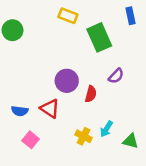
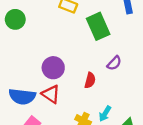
purple circle: (67, 81) -> (53, 68), moved
blue semicircle: (20, 111) -> (22, 96), size x1.6

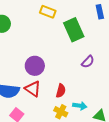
red semicircle: (90, 80) -> (61, 91), moved
cyan arrow: (105, 114) -> (80, 106), turned -112

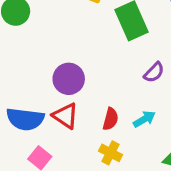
cyan arrow: (80, 106) -> (144, 119), moved, turned -40

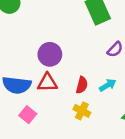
red triangle: (65, 116) -> (47, 83), turned -35

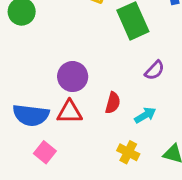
red semicircle: (82, 85) -> (113, 103), moved
yellow cross: (82, 111) -> (128, 152), moved

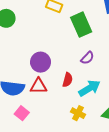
purple semicircle: (155, 70) -> (87, 58), moved
cyan arrow: (145, 115) -> (89, 88), size x1.5

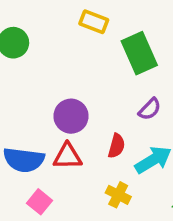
yellow cross: (78, 113) -> (118, 195), moved

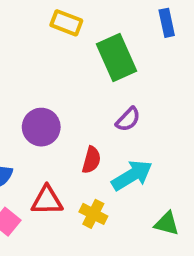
red triangle: (68, 156) -> (47, 200), moved

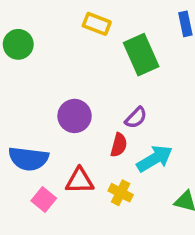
purple semicircle: (128, 119) -> (136, 118), moved

